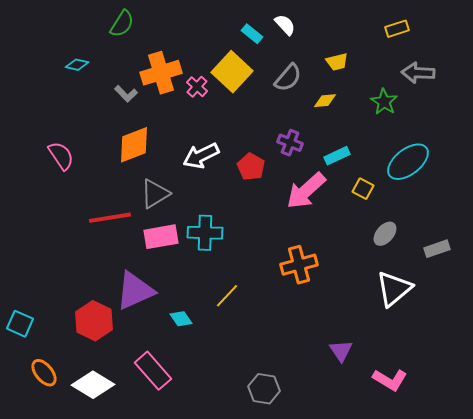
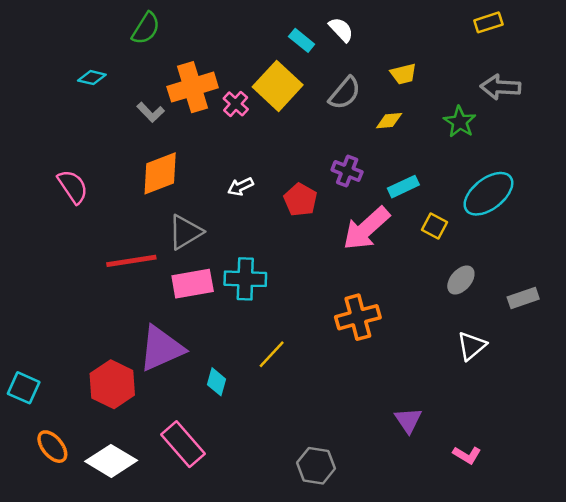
yellow rectangle: (397, 29) -> (488, 22), moved
white arrow: (201, 156) -> (240, 187), size x0.6
white triangle: (394, 289) -> (472, 346), size x0.7
cyan diamond: (181, 319) -> (217, 382), turned 50
pink L-shape: (390, 380) -> (467, 455), size x0.7

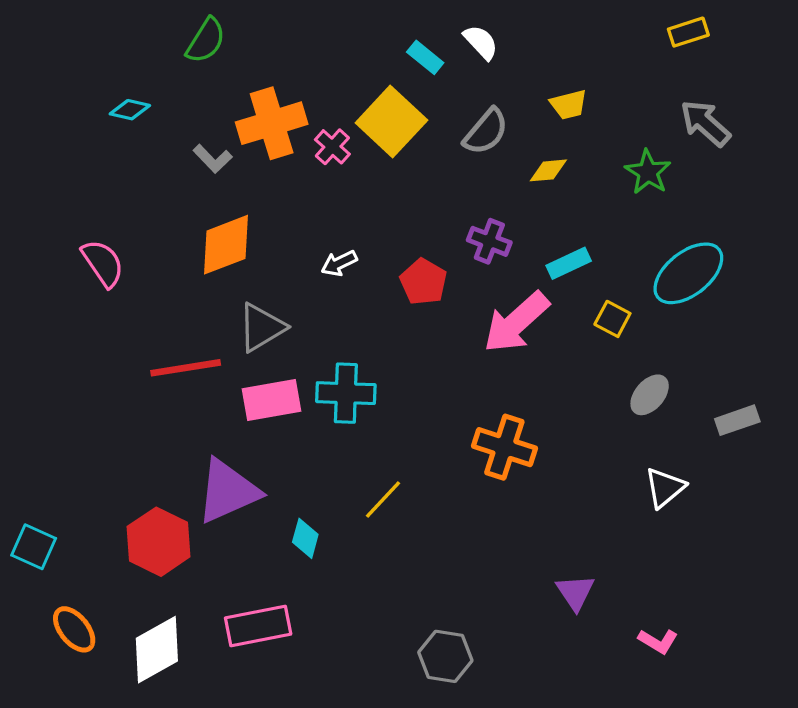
gray arrow: (500, 87) -> (705, 123), turned 39
orange cross: (358, 317) -> (504, 447), turned 33
pink rectangle: (183, 444) -> (258, 626), turned -60
white diamond: (111, 461) -> (157, 650), turned -60

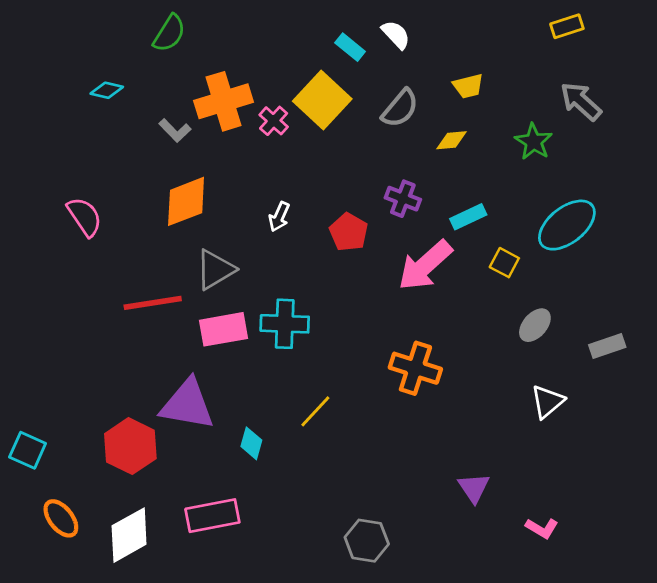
white arrow: (339, 263) -> (279, 217), turned -40
purple triangle: (228, 491) -> (187, 404), turned 34

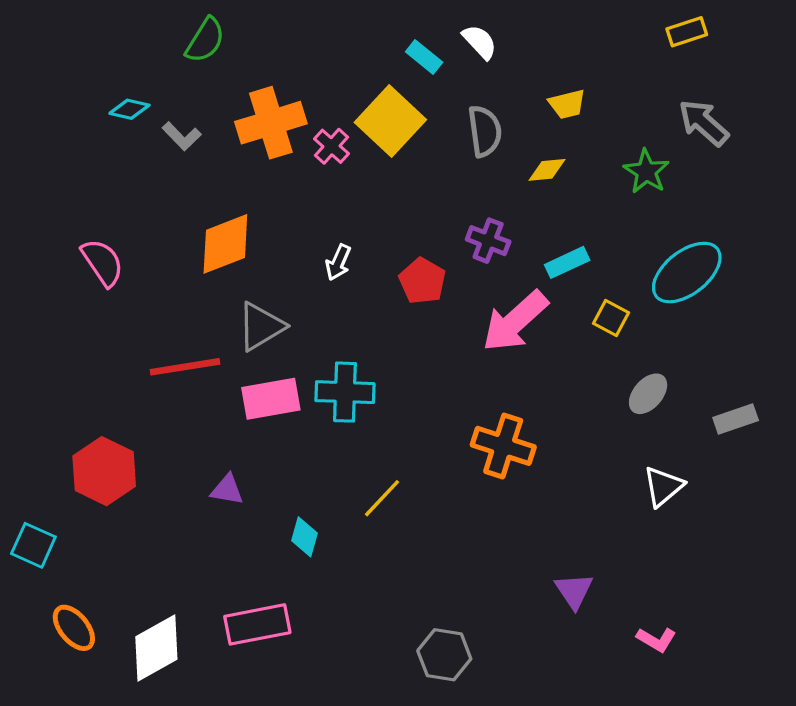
gray semicircle: (400, 108) -> (485, 131), turned -48
gray L-shape: (175, 131) -> (182, 136), moved
purple triangle: (187, 404) -> (227, 490), size x0.5
red hexagon: (130, 446) -> (104, 471), moved

